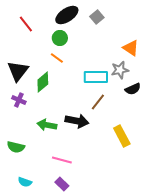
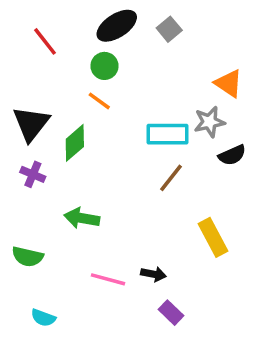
black arrow: (77, 121) -> (153, 274), moved, size x0.6
purple rectangle: (62, 184) -> (171, 313), moved

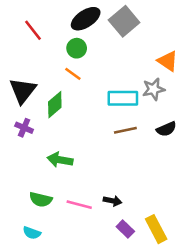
gray square: (169, 29) -> (124, 21), size x1.6
black semicircle: (232, 155) -> (166, 129), moved
brown line: (171, 178) -> (125, 130), turned 40
yellow rectangle: (213, 237) -> (156, 229), moved
green semicircle: (28, 257) -> (41, 200), moved

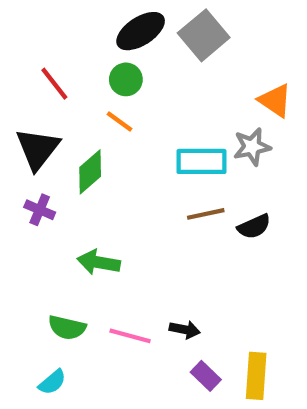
red line: (33, 30) -> (54, 84), moved
black semicircle: (166, 129) -> (254, 227), moved
yellow rectangle: (156, 229) -> (256, 376), turned 32
cyan semicircle: (32, 233) -> (52, 382), turned -60

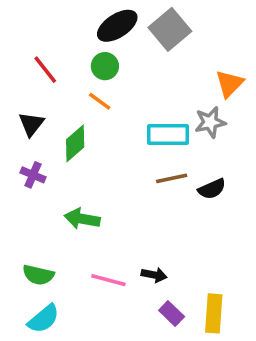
orange triangle: (275, 100) -> (229, 84), turned 40
black triangle: (38, 149) -> (31, 124), size x0.7
green semicircle: (67, 327) -> (38, 275), moved
cyan semicircle: (52, 382) -> (44, 319), size x1.4

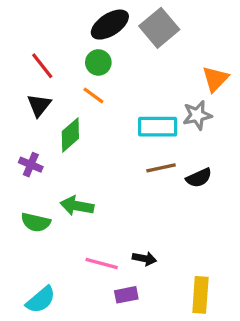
black triangle: (31, 124) -> (39, 105), moved
green semicircle: (38, 275) -> (36, 222), moved
purple rectangle: (172, 313) -> (126, 295), moved, turned -55

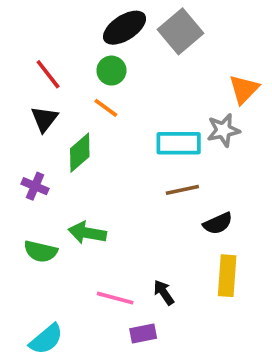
black semicircle: (199, 178) -> (218, 223), moved
black arrow: (144, 259) -> (164, 292), turned -135
yellow rectangle: (200, 295) -> (227, 276), moved

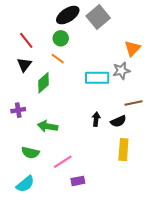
purple cross: (35, 186) -> (18, 110), moved, turned -32
brown line: (182, 190) -> (134, 103), moved
green semicircle: (41, 251) -> (30, 153), moved
black arrow: (164, 292) -> (96, 119), moved, turned 40
pink line: (115, 298) -> (63, 162), turned -48

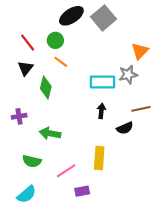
green circle: (61, 38) -> (55, 40), moved
green diamond: (44, 83) -> (46, 87), turned -35
black arrow: (96, 119) -> (101, 111), moved
yellow rectangle: (123, 150) -> (99, 158), moved

